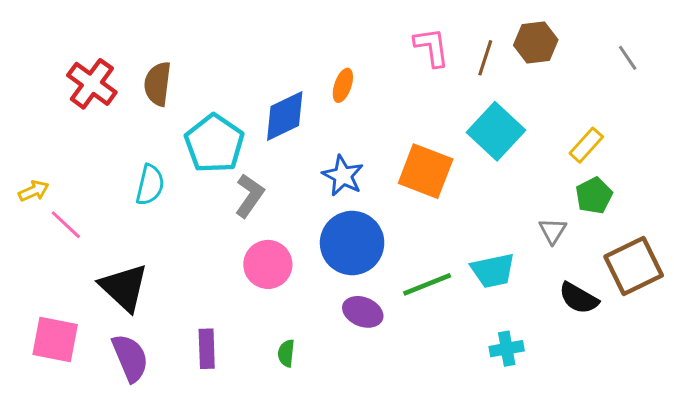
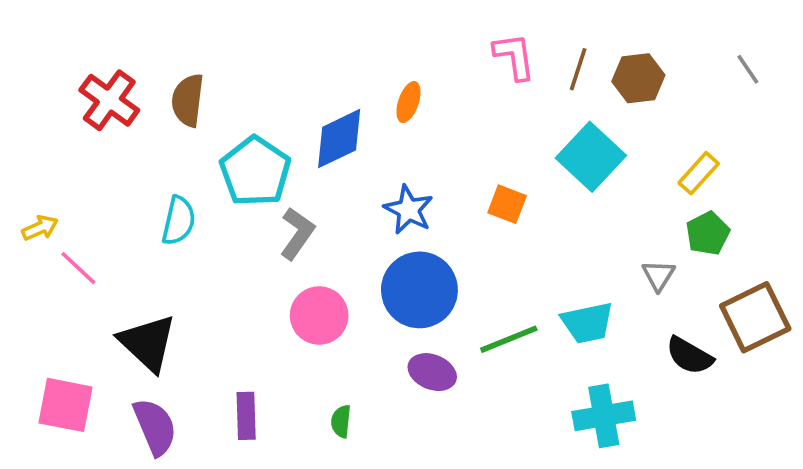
brown hexagon: (536, 42) -> (638, 78), moved
orange square: (426, 171) -> (507, 204), size x0.6
cyan cross: (507, 349) -> (604, 416), size x1.5

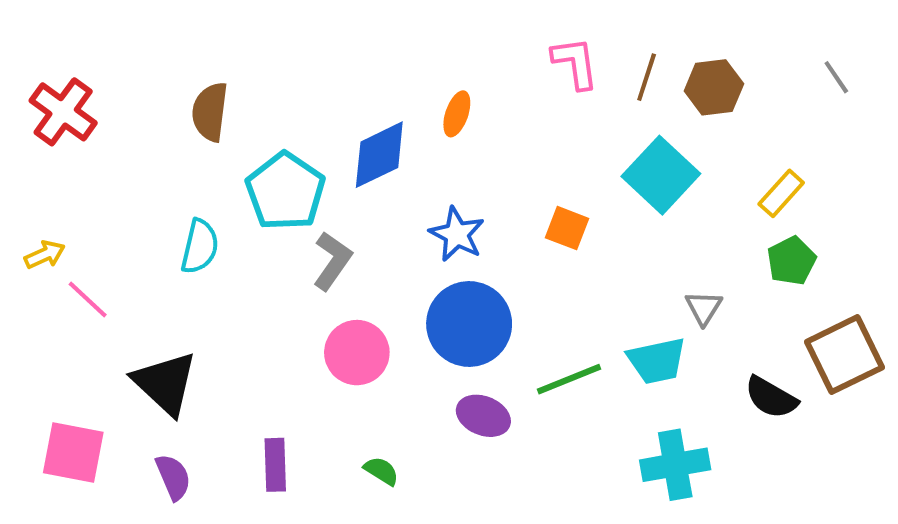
red cross: (109, 100) -> (63, 112), moved
gray triangle: (658, 275) -> (704, 308), moved
green semicircle: (341, 421) -> (381, 471), turned 116
purple semicircle: (155, 427) -> (173, 477), size x0.7

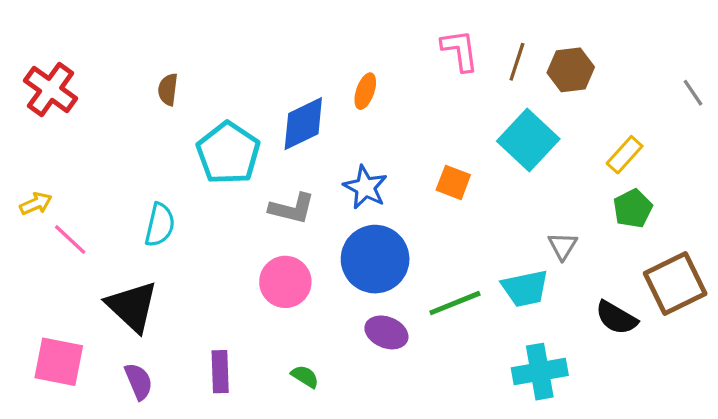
gray line: (836, 77) -> (693, 93), moved
brown semicircle: (210, 112) -> (168, 89), size x0.7
cyan semicircle: (200, 246) -> (160, 225), moved
gray L-shape: (332, 261) -> (292, 209), moved, turned 69

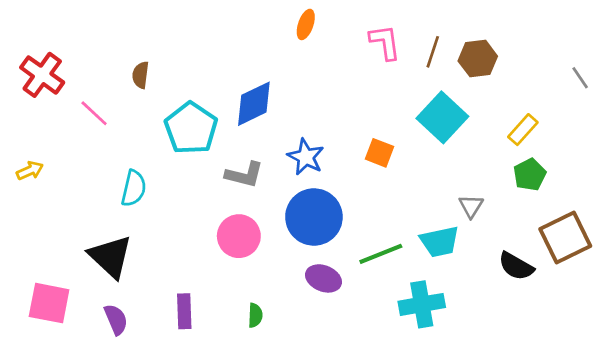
orange ellipse: (365, 91) -> (306, 24), moved
pink line: (70, 239) -> (94, 113), moved
cyan cross: (540, 372) -> (422, 304), moved
green semicircle: (305, 376) -> (255, 315), turned 60

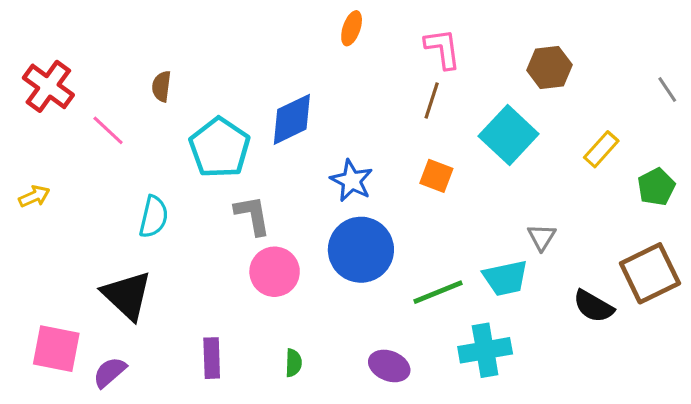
brown line: (433, 52) -> (432, 101), moved
gray L-shape: (244, 175) -> (253, 215), moved, turned -114
green pentagon: (530, 175) -> (656, 187), moved
purple ellipse: (323, 278) -> (389, 366), moved
purple semicircle: (116, 319) -> (110, 372), moved, turned -108

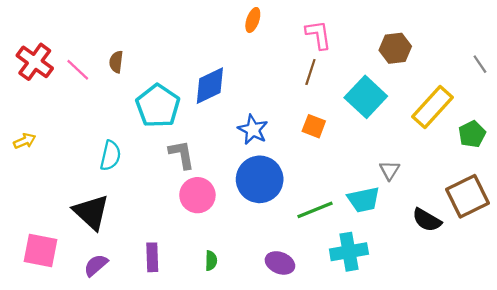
pink line: (108, 130) -> (78, 70), moved
yellow rectangle: (601, 149) -> (432, 107), size x1.6
purple semicircle: (110, 372) -> (96, 265), moved

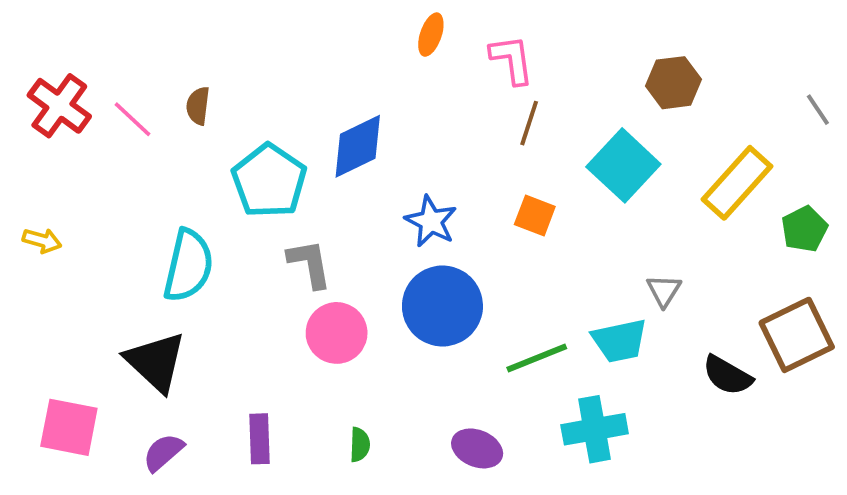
pink L-shape: (318, 35) -> (512, 60), moved
yellow arrow: (25, 141) -> (42, 241), turned 40
cyan semicircle: (110, 156) -> (188, 266), size x1.4

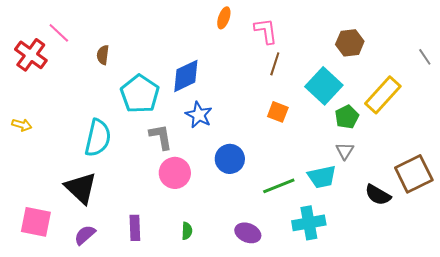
pink line: (132, 119) -> (59, 33), moved
blue star: (431, 221) -> (199, 115), moved
green pentagon: (804, 229) -> (347, 117), moved
blue circle: (442, 306) -> (230, 159), size x0.7

